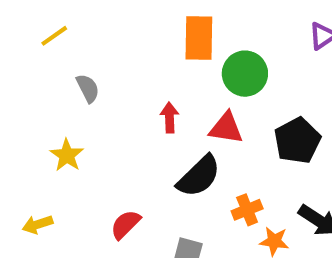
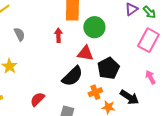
red arrow: (169, 118) -> (58, 35), moved
black pentagon: (297, 141) -> (108, 68), moved

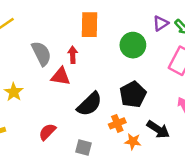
green circle: (94, 27) -> (133, 45), moved
gray semicircle: (19, 34) -> (41, 54), moved, size x1.5
red triangle: (85, 53) -> (61, 76), moved

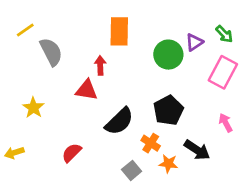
purple triangle: (161, 23) -> (194, 42), moved
gray semicircle: (41, 54) -> (51, 52), moved
orange cross: (117, 123) -> (151, 143), turned -35
gray square: (84, 147) -> (132, 170), moved, turned 35

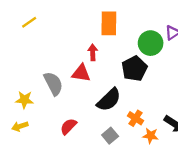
gray semicircle: (51, 52) -> (53, 84), moved
yellow star: (33, 108) -> (24, 100), moved, turned -30
black pentagon: (168, 110) -> (134, 69), moved
gray square: (132, 170) -> (110, 136), moved

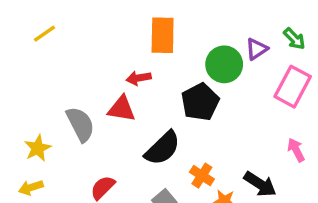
red arrow: (93, 52) -> (139, 78), turned -98
yellow star: (24, 100) -> (38, 148), turned -30

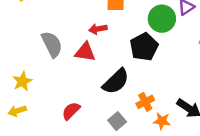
gray semicircle: (80, 124) -> (52, 44), moved
orange cross: (202, 176) -> (145, 102), turned 30

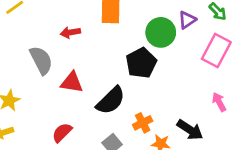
red arrow: (98, 29) -> (70, 32), moved
red triangle: (85, 52) -> (72, 82), moved

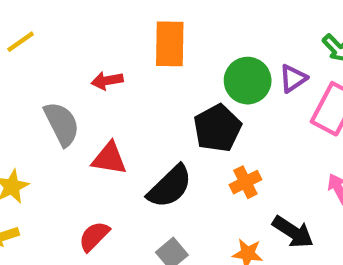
purple triangle: (187, 20) -> (293, 78), moved
orange cross: (143, 123) -> (245, 182), moved

